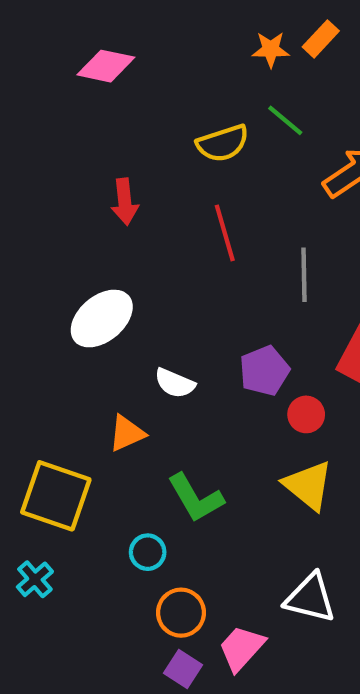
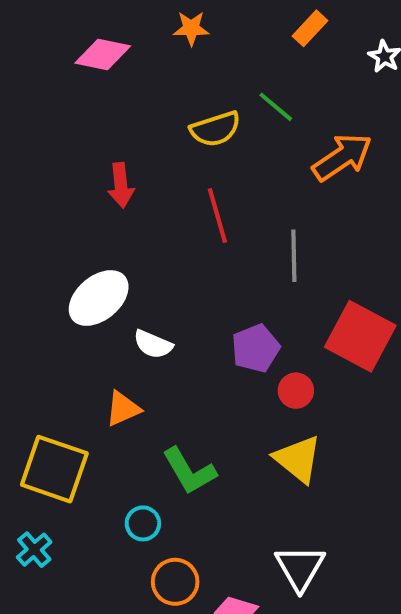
orange star: (271, 49) -> (191, 28), moved
white semicircle: (175, 383) -> (153, 344), moved
white triangle: (310, 598) -> (300, 568), turned 46

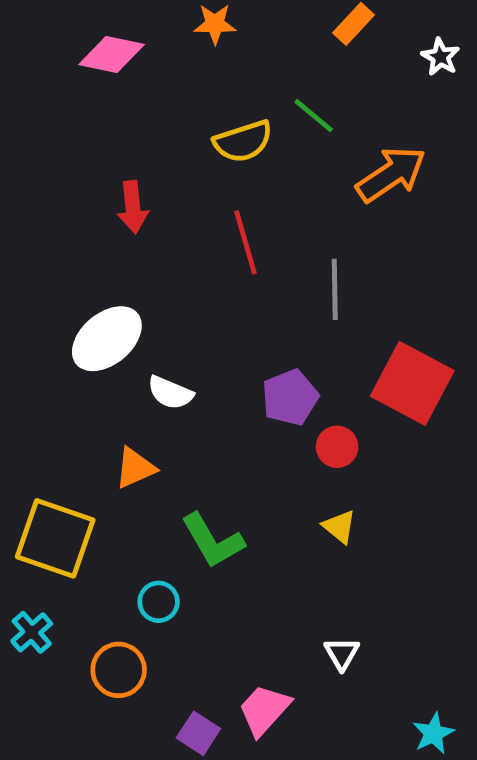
yellow triangle: (298, 459) -> (339, 527), size x0.6
white triangle: (300, 568) -> (342, 653), size x0.6
orange circle: (175, 582) -> (119, 670), moved

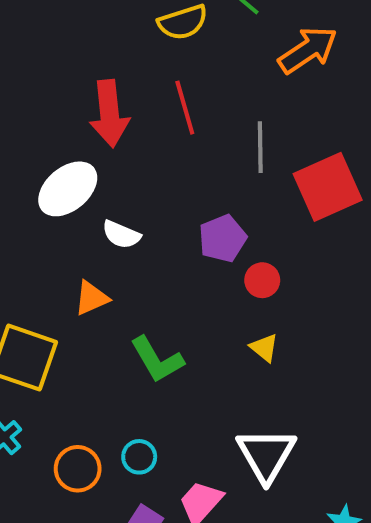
red arrow: (133, 207) -> (109, 113), moved, size x1.5
red square: (412, 383) -> (328, 187), moved, turned 38
cyan circle: (159, 602) -> (139, 457), moved
white triangle: (342, 653) -> (266, 455), size x2.0

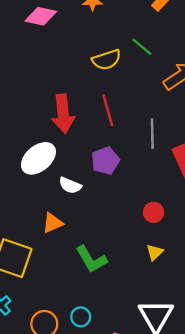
purple pentagon: (223, 239) -> (105, 161), moved
yellow triangle: (264, 348) -> (155, 252), turned 36

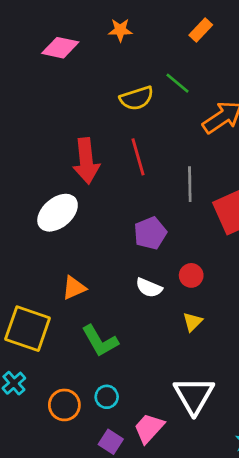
purple pentagon: (105, 161) -> (150, 233), moved
white semicircle: (70, 185) -> (149, 288), moved
green L-shape: (91, 259) -> (100, 341), moved

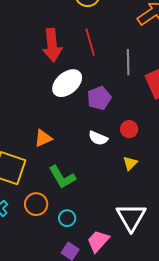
white ellipse: (58, 213) -> (67, 83), moved
orange circle: (64, 405) -> (36, 204), moved

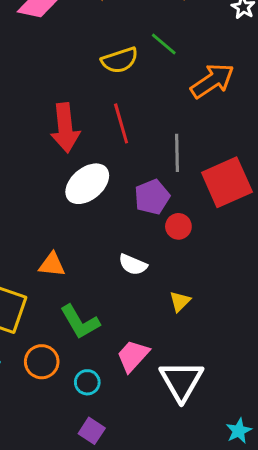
purple pentagon: (99, 98) -> (152, 197), moved
red circle: (129, 129) -> (178, 226), moved
orange triangle: (43, 138) -> (52, 265), turned 30
pink trapezoid: (98, 241) -> (133, 356), moved

